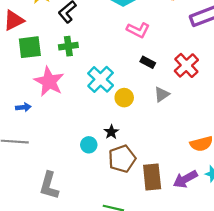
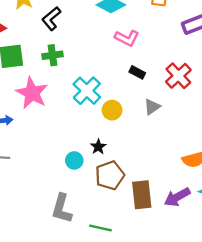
gray L-shape: (49, 186) -> (62, 209), moved

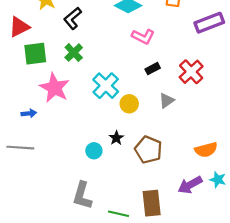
green cross: (53, 55) -> (74, 53), turned -36
black rectangle: (137, 72) -> (153, 69), turned -56
brown pentagon: (110, 175) -> (148, 150), moved, turned -30
brown rectangle: (142, 195) -> (152, 203), moved

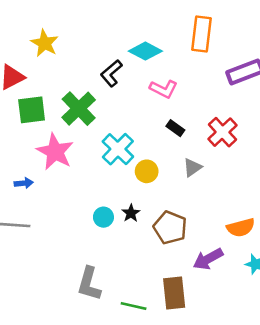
black L-shape: (73, 18) -> (111, 73), moved
green cross: (74, 53) -> (79, 109), size x1.5
black rectangle: (153, 69) -> (175, 128), turned 64
cyan circle: (94, 151) -> (103, 217), moved
purple arrow: (190, 185) -> (208, 259), moved

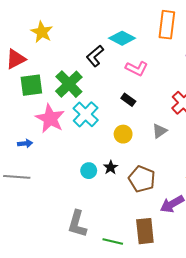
black rectangle: (175, 128) -> (128, 100), moved
cyan cross: (118, 149) -> (86, 114), moved

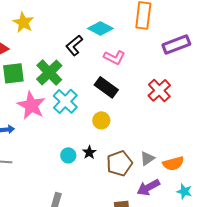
black rectangle: (128, 100) -> (106, 87), size x1.6
gray triangle: (160, 131) -> (147, 158), moved
brown pentagon: (142, 179) -> (119, 163), turned 30

